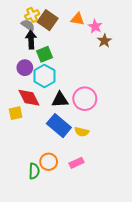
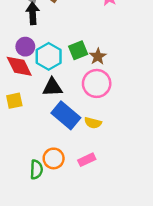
brown star: (104, 41) -> (98, 56), moved
green square: (44, 54) -> (78, 50), moved
red diamond: (29, 98) -> (19, 66), moved
black triangle: (60, 100) -> (52, 87), moved

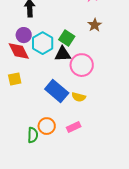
green square: (78, 50) -> (67, 38), turned -35
brown star: (98, 56) -> (95, 25), moved
black triangle: (52, 87) -> (63, 54), moved

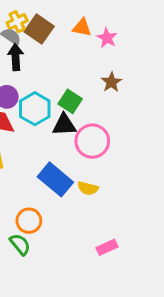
orange circle: (47, 126) -> (29, 221), moved
pink rectangle: (74, 127) -> (107, 247), moved
green semicircle: (33, 135) -> (20, 244), turned -42

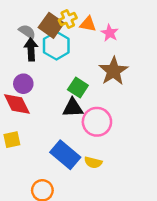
yellow cross: (17, 22) -> (68, 19), moved
brown star: (111, 82) -> (113, 71), size x1.6
cyan hexagon: (35, 109) -> (56, 46), moved

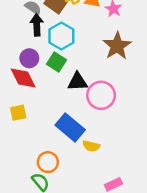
cyan hexagon: (56, 46) -> (61, 36), moved
green square: (78, 88) -> (57, 62), moved
yellow semicircle: (93, 162) -> (91, 146), moved

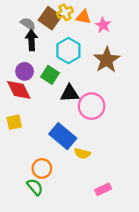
cyan hexagon: (61, 36) -> (68, 51), moved

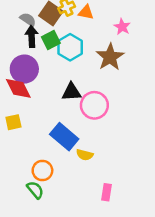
pink star: (103, 25) -> (122, 27), moved
purple circle: (25, 71) -> (24, 69), size x1.5
green square: (50, 75) -> (51, 40), moved, turned 30
pink rectangle: (103, 189) -> (106, 192), turned -56

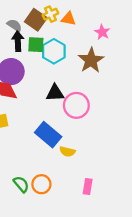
green square: (51, 40) -> (36, 45), turned 30
orange circle: (42, 171) -> (41, 184), moved

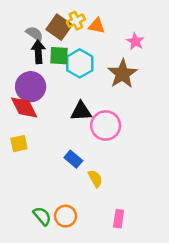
blue rectangle: (48, 135) -> (73, 159), size x0.6
yellow semicircle: (67, 152) -> (95, 179), turned -133

